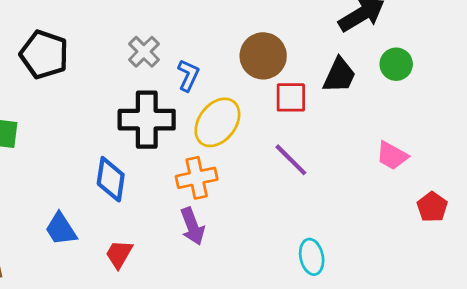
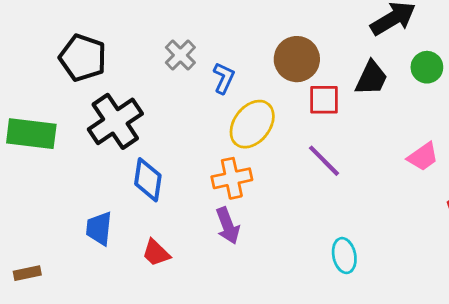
black cross: (147, 120) -> (115, 121), moved, turned -34
pink trapezoid: (392, 156) -> (423, 157), turned -64
blue trapezoid: (61, 229) -> (99, 228), turned 39
red trapezoid: (119, 254) -> (156, 253), turned -76

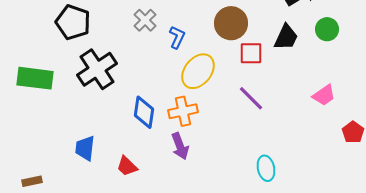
blue diamond: (148, 180) -> (144, 112), moved

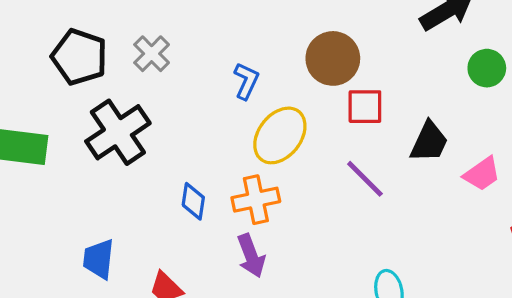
gray cross: (145, 20) -> (152, 54), moved
black trapezoid: (286, 37) -> (429, 142), moved
blue diamond: (144, 112) -> (193, 201), size x0.7

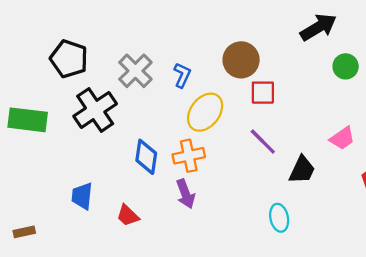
gray cross: (152, 54) -> (135, 71), moved, size x1.4
black trapezoid: (429, 142) -> (302, 170), moved
blue diamond: (193, 201) -> (146, 157), size x1.4

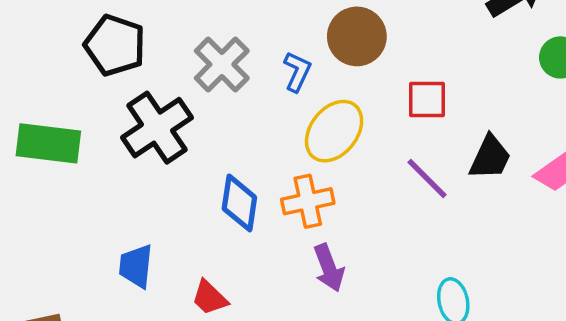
brown circle: (241, 60) -> (357, 36), moved
black trapezoid: (302, 170) -> (490, 157), moved
purple arrow: (185, 194) -> (329, 268), moved

